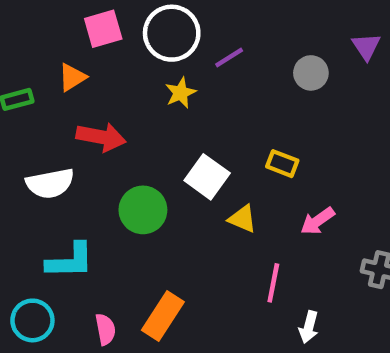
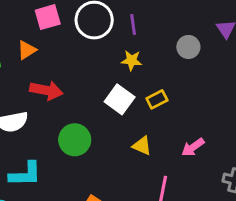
purple line: (229, 57) -> (133, 25), moved, turned -66
yellow star: (181, 93) -> (132, 60), moved, turned 30
yellow rectangle: (282, 164) -> (157, 99), moved, turned -48
white square: (207, 177) -> (120, 99), moved

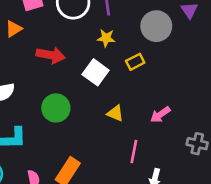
gray circle: (188, 47) -> (156, 26), size x1.5
red arrow: (46, 90) -> (51, 55), moved
yellow rectangle: (157, 99) -> (135, 62), moved

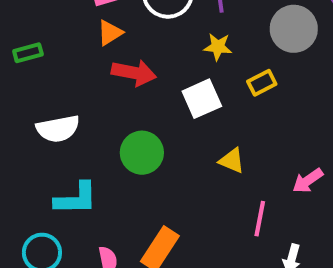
orange triangle: (14, 29) -> (110, 33), moved
white square: (96, 72) -> (202, 99), turned 30
pink arrow: (160, 115) -> (308, 181), moved

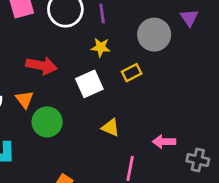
orange triangle: (110, 33) -> (25, 99), moved, turned -36
pink arrow: (308, 181) -> (164, 142), turned 35

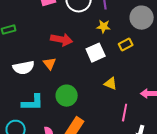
green circle: (47, 122) -> (67, 96), moved

